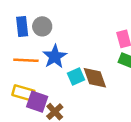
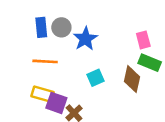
blue star: (55, 57) -> (85, 39), moved
brown diamond: (95, 78) -> (132, 79), moved, turned 32

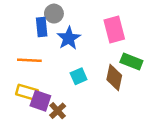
blue rectangle: (41, 27) -> (42, 27), moved
gray circle: (61, 27) -> (54, 14), moved
pink rectangle: (143, 40) -> (114, 30), moved, size x1.5

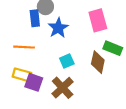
brown cross: (58, 111) -> (63, 88), moved, size x1.5

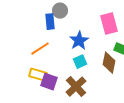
blue star: (58, 28) -> (79, 41), moved
orange line: (24, 47) -> (40, 49), turned -36

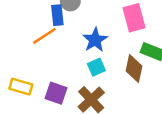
orange line: (40, 49) -> (44, 36), moved
yellow rectangle: (38, 75) -> (21, 87), moved

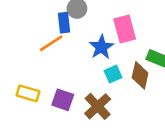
pink rectangle: (134, 18) -> (125, 29), moved
cyan square: (96, 67) -> (113, 74), moved

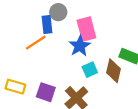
pink rectangle: (125, 29) -> (86, 29), moved

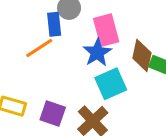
cyan square: (90, 70) -> (111, 84), size x1.5
brown diamond: (113, 71) -> (142, 56), moved

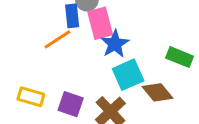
pink rectangle: (106, 30) -> (100, 23), moved
brown diamond: (142, 56) -> (157, 92), moved, turned -52

